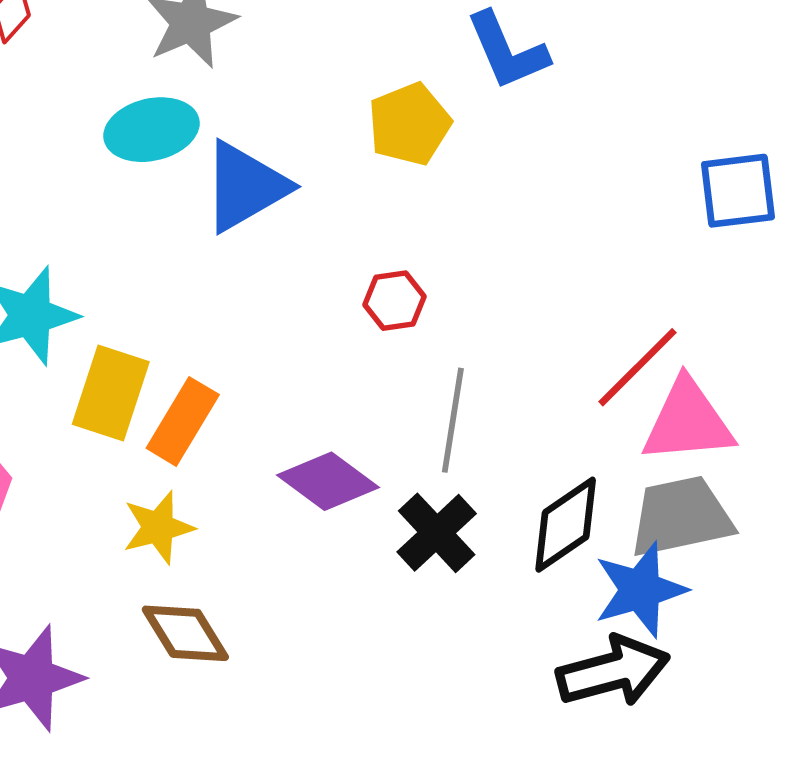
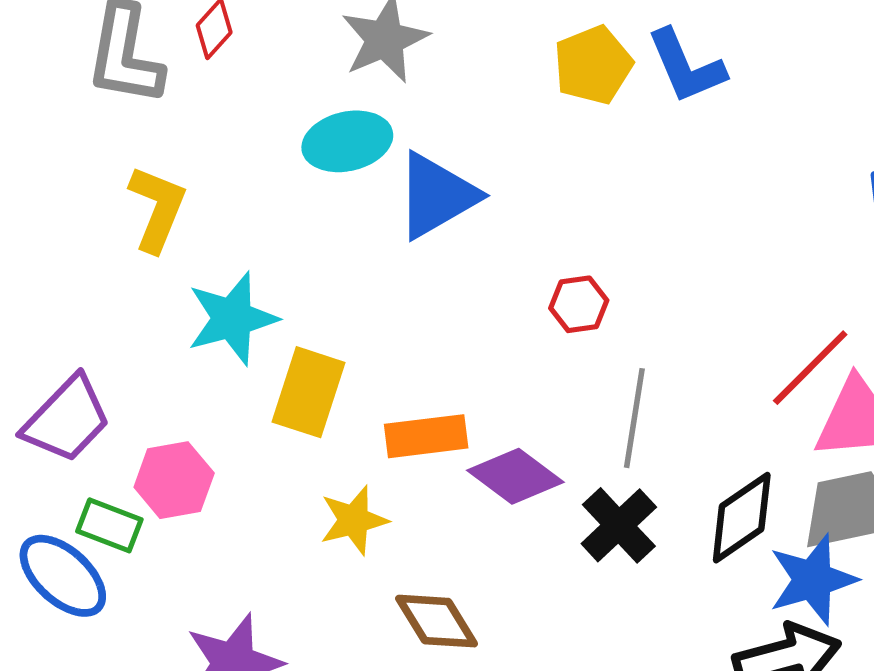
yellow pentagon: (409, 124) -> (593, 65), moved
orange rectangle: (183, 421) -> (426, 436), moved, turned 52
brown diamond: (185, 633) -> (437, 621), moved

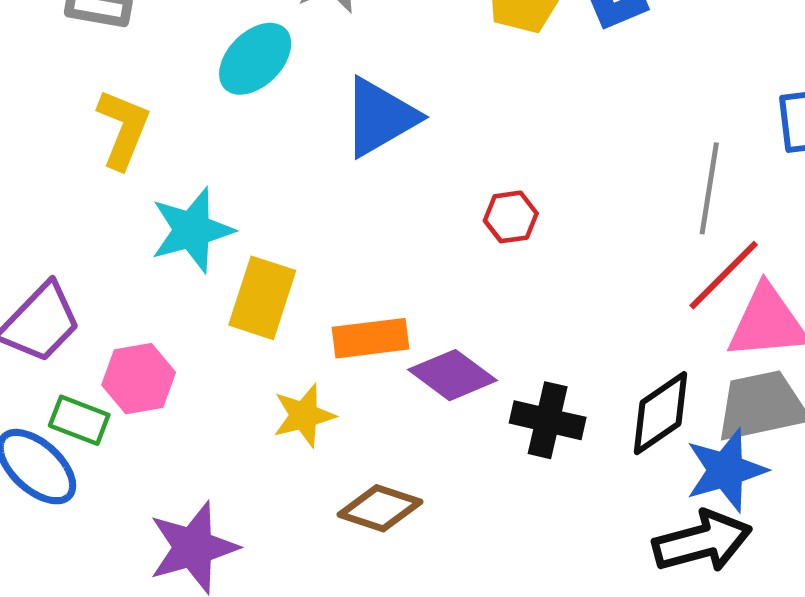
cyan ellipse: (347, 141) -> (255, 59), moved, turned -32
gray line: (634, 418) -> (709, 188), moved
black cross: (619, 525) -> (548, 420), turned -34
brown diamond: (437, 621) -> (380, 508), turned -40

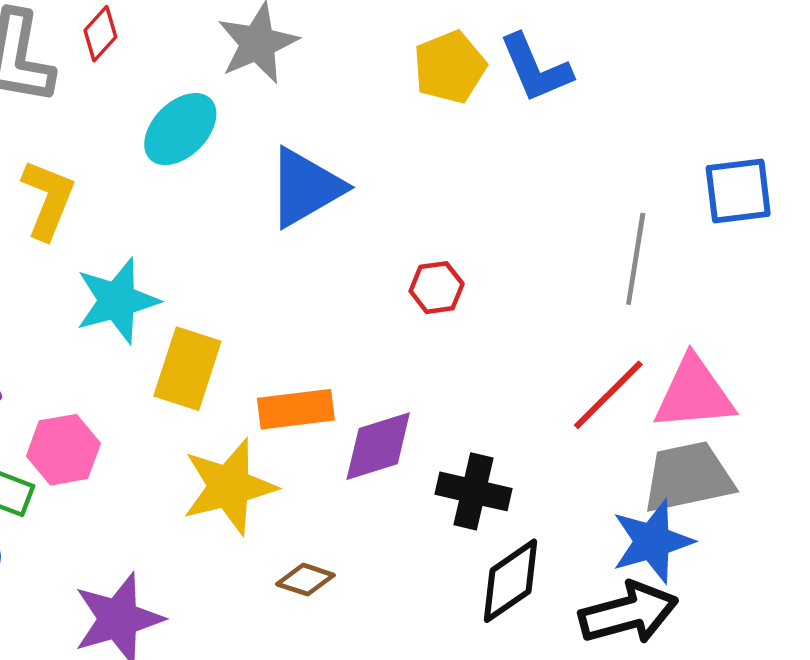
red line: (724, 275) -> (608, 395), moved
purple diamond: (452, 375) -> (378, 446), turned -54
black diamond: (661, 413) -> (510, 581), moved
yellow star: (304, 415) -> (229, 487), size x1.5
brown diamond: (380, 508) -> (305, 580), size x0.7

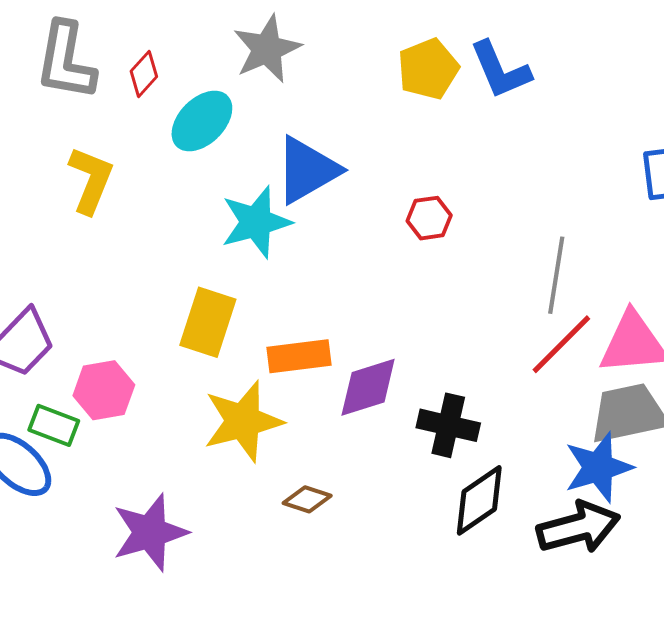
red diamond: (100, 34) -> (144, 74), moved
gray line: (636, 259) -> (556, 275), moved
red hexagon: (437, 288) -> (429, 218), moved
cyan star: (117, 301) -> (256, 222), moved

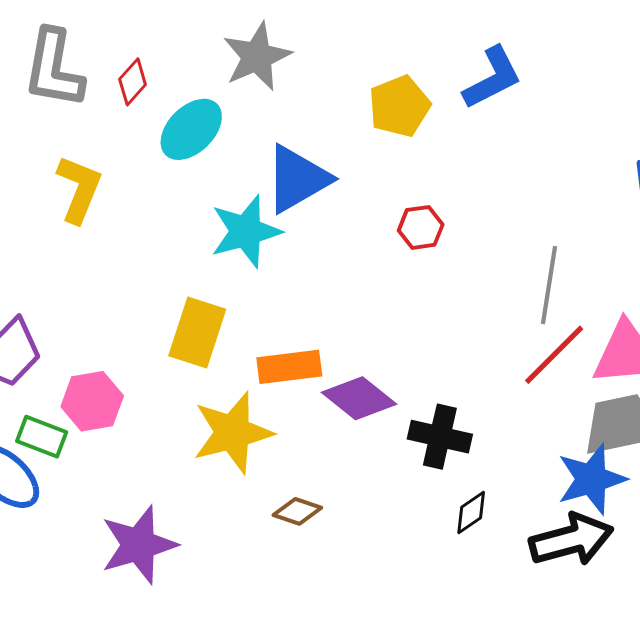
yellow pentagon: (428, 69) -> (399, 106), moved
blue L-shape: (500, 70) -> (492, 78), turned -94
purple diamond: (368, 387) -> (359, 398), turned 56
black diamond: (479, 500) -> (471, 512), size x0.6

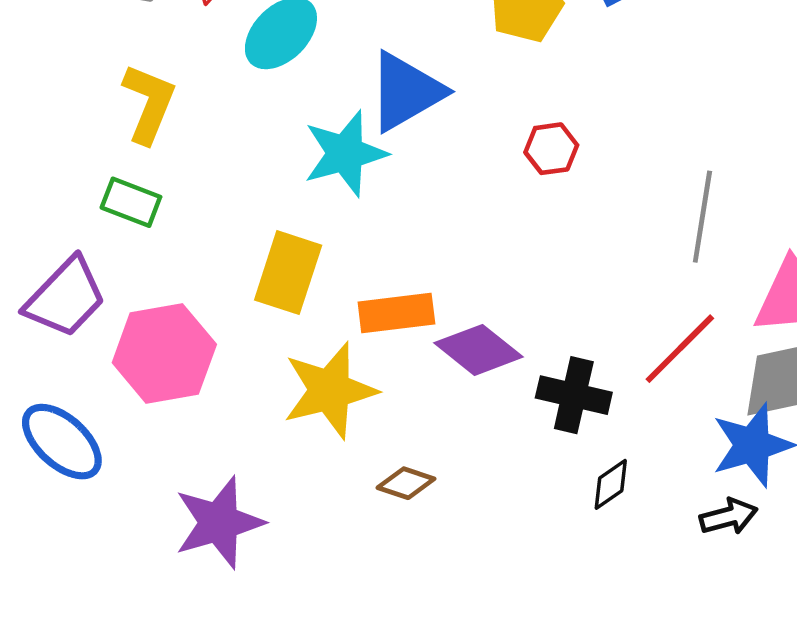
red line: (554, 355) -> (680, 349), moved
pink hexagon: (92, 401) -> (164, 353), size x1.4
green rectangle: (42, 437) -> (131, 202), moved
black arrow: (571, 540) -> (729, 517), size x0.6

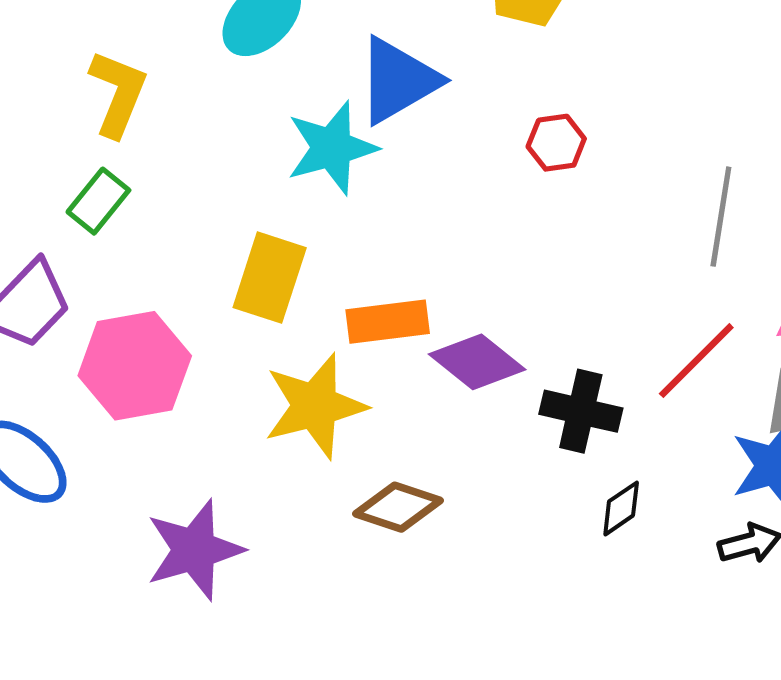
green rectangle: (131, 202) -> (98, 201), turned -72
brown diamond: (406, 483) -> (398, 507), size x1.4

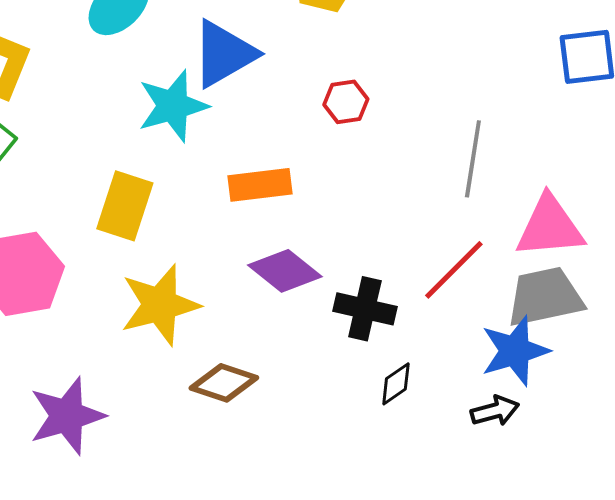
orange rectangle: (388, 322) -> (260, 185), moved

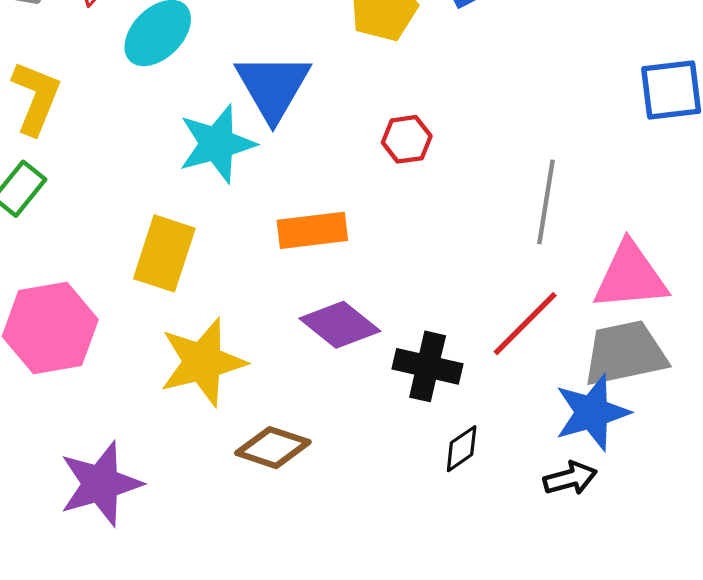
blue triangle: (224, 54) -> (273, 87), turned -30

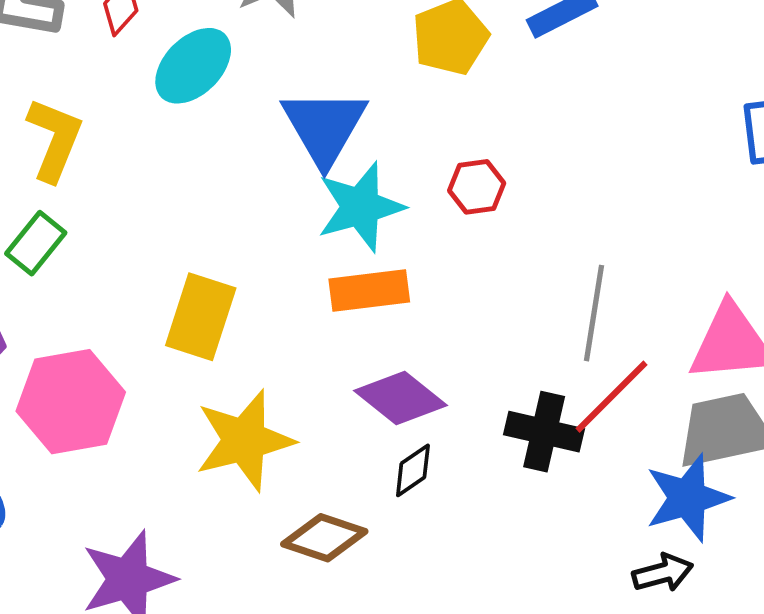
cyan star: (217, 144) -> (360, 207), moved
gray line: (546, 202) -> (594, 313), moved
black cross: (428, 366) -> (544, 432), moved
black diamond: (462, 449) -> (413, 470), moved

